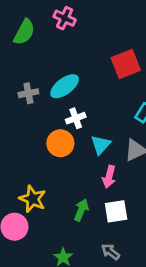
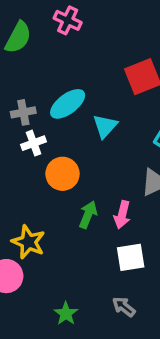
white cross: (76, 118) -> (34, 143), moved
cyan triangle: (101, 145) -> (105, 126), moved
green arrow: (81, 210) -> (88, 215), moved

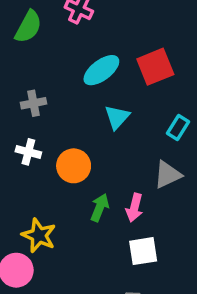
cyan ellipse: (68, 104) -> (101, 70), moved
white cross: (34, 143) -> (28, 152), moved, turned 35

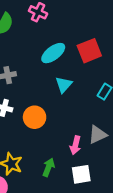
gray triangle: (168, 175) -> (98, 135), moved
green arrow: (100, 208) -> (49, 167), moved

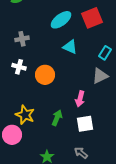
cyan triangle: (64, 85) -> (70, 47), turned -49
gray triangle: (98, 135) -> (100, 76), moved

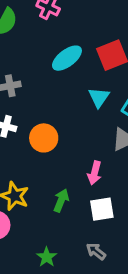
cyan triangle: (70, 47) -> (99, 97), moved, turned 42

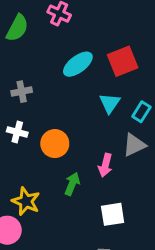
pink arrow: (95, 173) -> (105, 165), moved
green arrow: (61, 200) -> (72, 184), moved

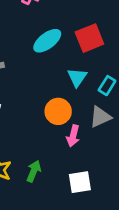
orange circle: (55, 144) -> (58, 111), moved
green arrow: (72, 184) -> (34, 171), moved

